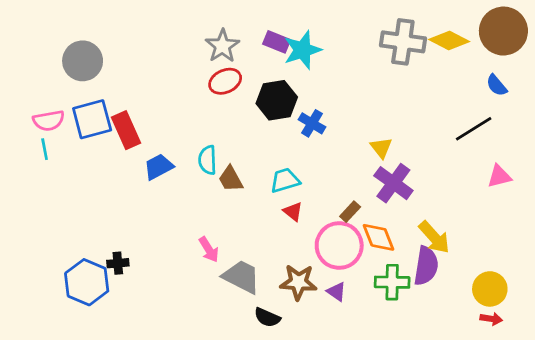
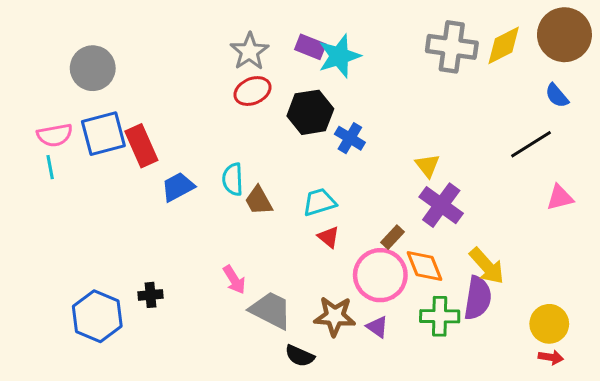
yellow diamond: (449, 41) -> (504, 45), turned -54
black cross: (118, 263) -> (151, 295), moved

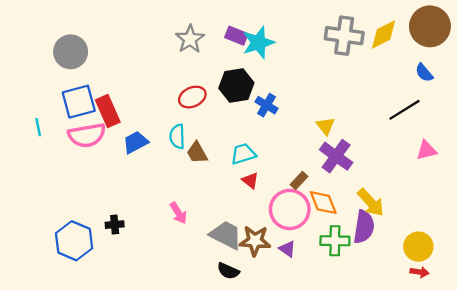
red ellipse: (252, 91) -> (192, 97), moved
pink semicircle: (55, 135) -> (87, 135), moved, size x1.4
gray trapezoid: (271, 310) -> (226, 235), moved

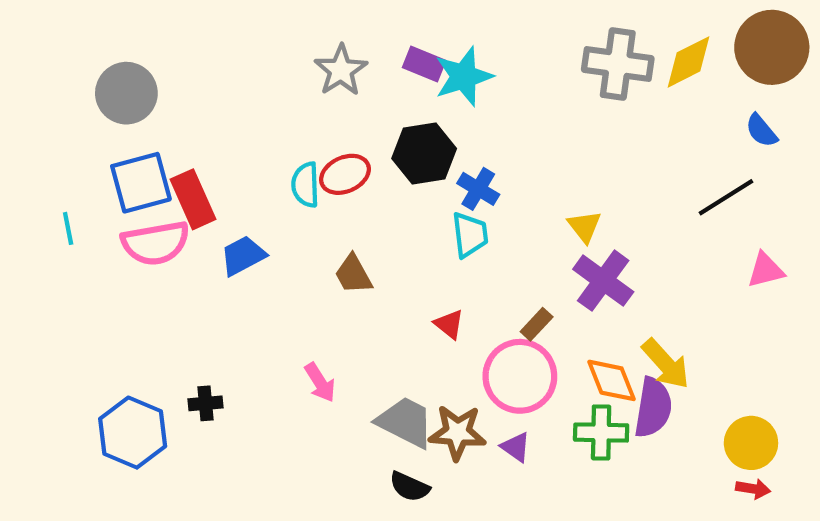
cyan semicircle: (177, 136) -> (305, 185), moved
cyan trapezoid: (243, 154) -> (470, 235), moved, turned 100
orange diamond: (323, 203) -> (611, 380), moved

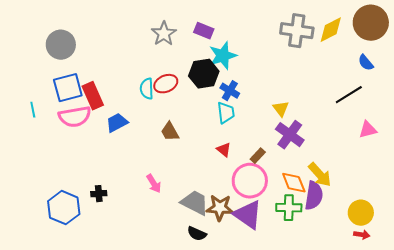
cyan star: (464, 76) -> (223, 56), moved
red triangle: (449, 324) -> (224, 150), moved
purple triangle: (516, 447) -> (248, 215), size x2.0

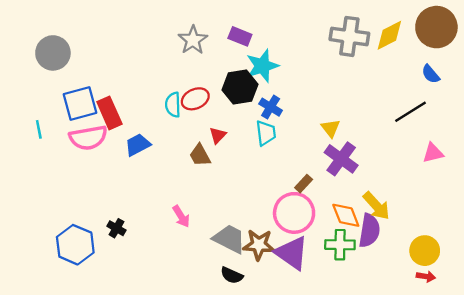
gray circle: (61, 45) -> (53, 53), moved
red triangle: (224, 150) -> (218, 135), moved, turned 35
black cross: (99, 194) -> (116, 228), turned 35

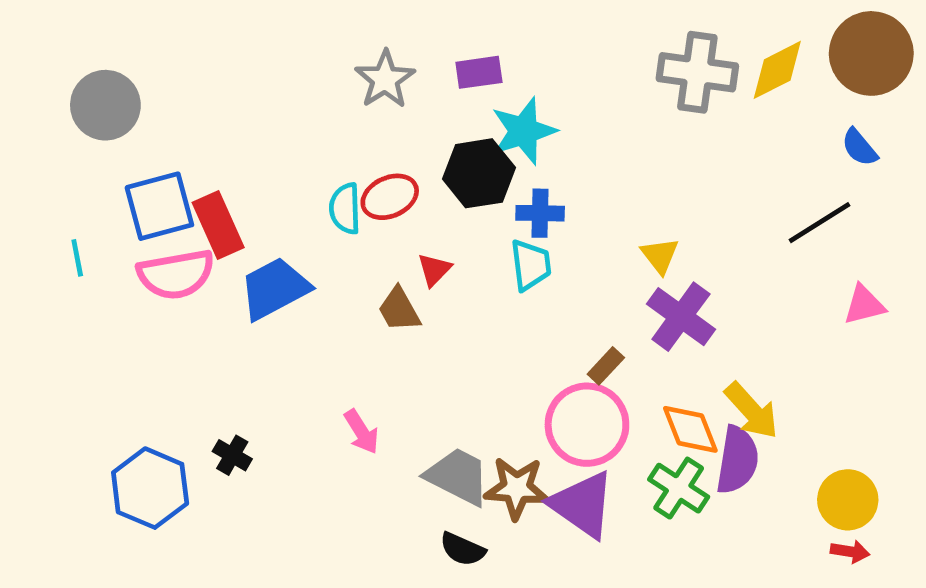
purple rectangle: (240, 36) -> (479, 72), turned -30
blue cross: (271, 107) -> (540, 213), turned -30
blue trapezoid: (138, 145) -> (275, 288), size x1.4
green cross: (340, 245) -> (679, 488), turned 32

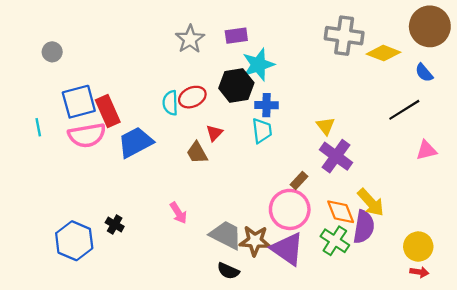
yellow diamond: (777, 70) -> (383, 53), moved, turned 48
gray circle: (105, 105) -> (52, 52), size x0.6

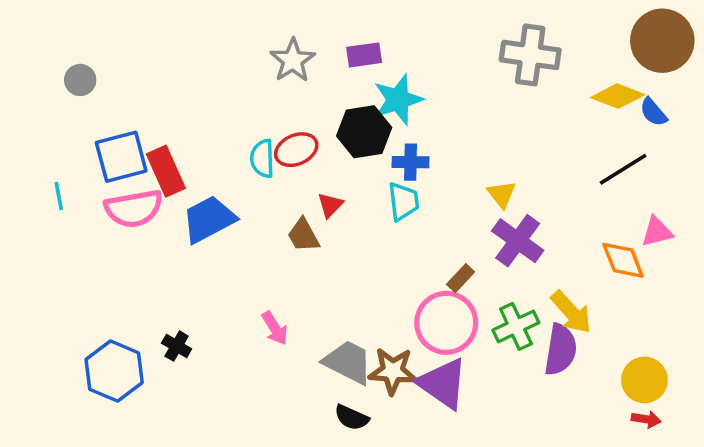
yellow diamond: (383, 53) -> (618, 96), moved
orange diamond: (341, 212) -> (623, 260), moved
green cross: (335, 241) -> (516, 326), moved, turned 32

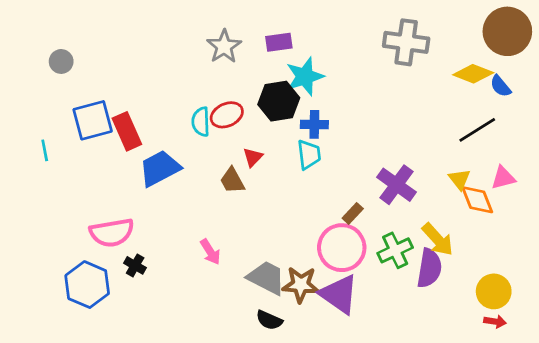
yellow triangle: (502, 194) -> (459, 179), moved
pink semicircle: (134, 209) -> (112, 233), moved

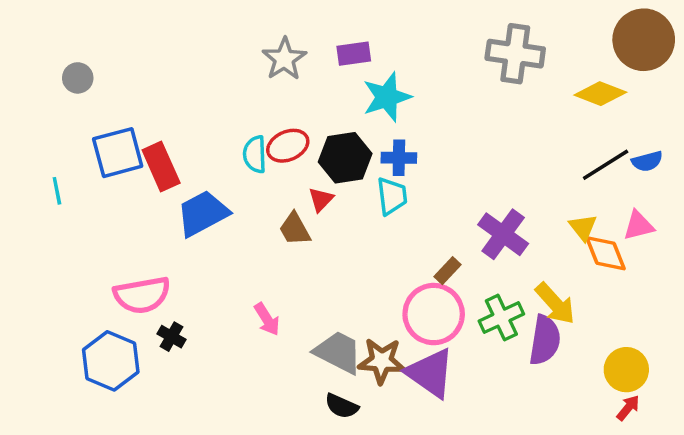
blue semicircle: (501, 86) -> (647, 161), moved, turned -65
black hexagon: (279, 101) -> (345, 158), moved
red arrow: (495, 322) -> (628, 408), turned -60

